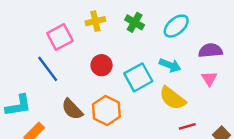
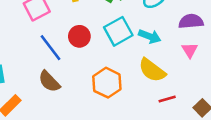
blue line: (48, 69) -> (51, 48), moved
cyan square: (138, 77) -> (118, 31), moved
orange hexagon: (106, 110) -> (107, 83), moved

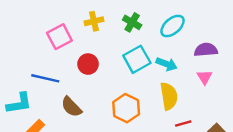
red circle: (79, 36) -> (88, 64), moved
blue line: (51, 48) -> (45, 78), moved, turned -40
yellow semicircle: (152, 70) -> (169, 96), turned -136

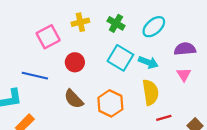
cyan square: (137, 59) -> (120, 58), turned -30
brown semicircle: (71, 107) -> (74, 99), moved

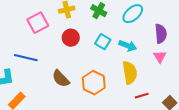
purple semicircle: (185, 49) -> (161, 34), turned 90
cyan square: (120, 58) -> (103, 42), size x0.7
red circle: (75, 62) -> (71, 38), moved

